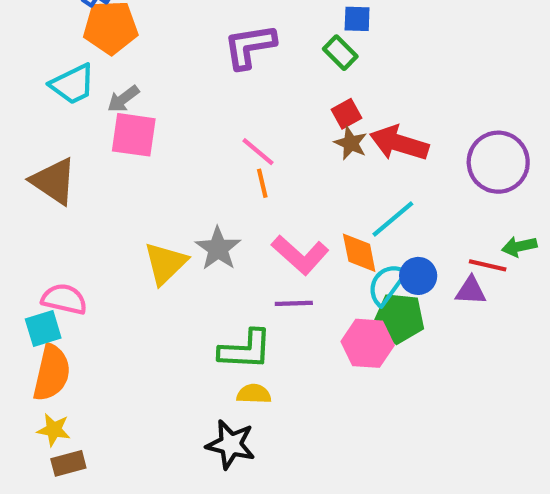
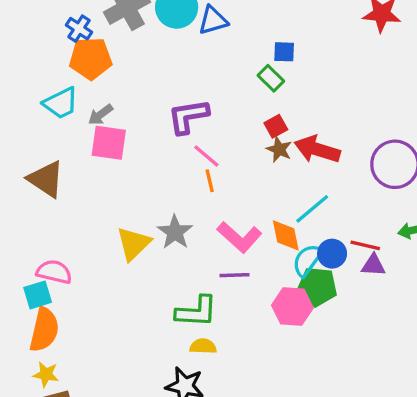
purple L-shape: (250, 46) -> (188, 116), moved
red line: (488, 265) -> (365, 245), moved

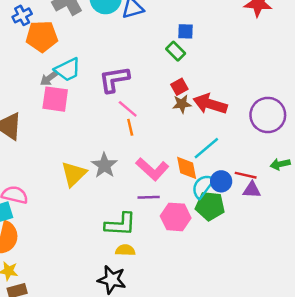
blue cross: (79, 29) -> (22, 15), moved, turned 30
cyan trapezoid: (61, 103) -> (68, 70), moved
brown star: (279, 149) -> (182, 104), turned -30
pink hexagon: (292, 307) -> (176, 217), moved

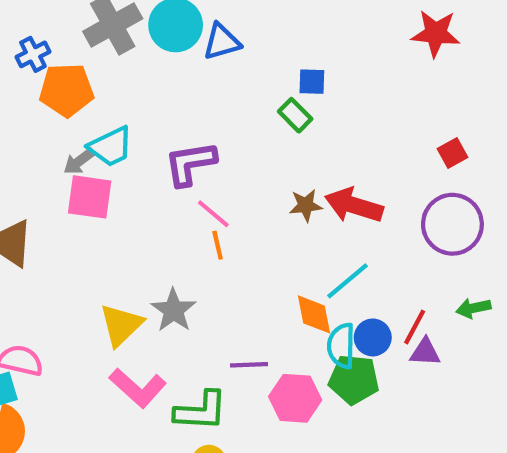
red square: (179, 87) -> (452, 153), moved
pink L-shape: (152, 169) -> (138, 388), moved
red line: (246, 175) -> (415, 327), turned -75
cyan semicircle: (203, 186) -> (341, 346), turned -35

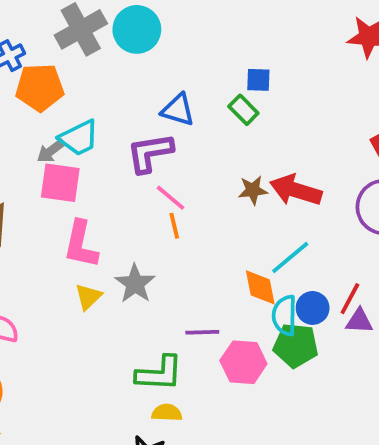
blue triangle: (222, 42) -> (178, 110), moved, turned 33
yellow triangle: (121, 325) -> (88, 297), size x0.7
pink L-shape: (138, 388) -> (81, 244), moved, turned 60

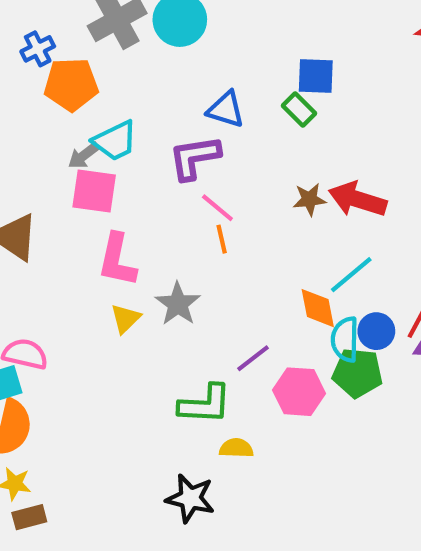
blue square: (258, 80) -> (316, 76), size x1.4
purple line: (202, 332) -> (253, 358), turned -36
yellow semicircle: (167, 413) -> (236, 448), moved

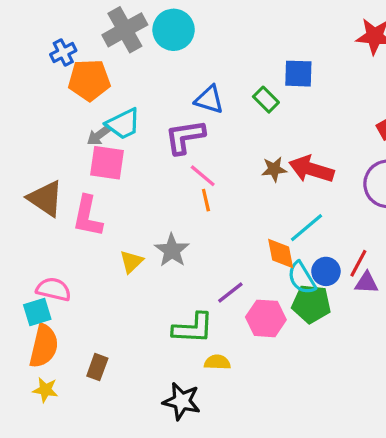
blue square: (316, 76) -> (298, 74), moved
pink L-shape: (117, 260) -> (88, 216), moved
cyan semicircle: (345, 339) -> (302, 278), turned -32
brown rectangle: (29, 517) -> (97, 367), moved, turned -55

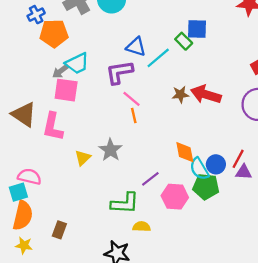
green rectangle: (266, 100) -> (184, 41), moved
cyan line: (307, 228) -> (158, 58), moved

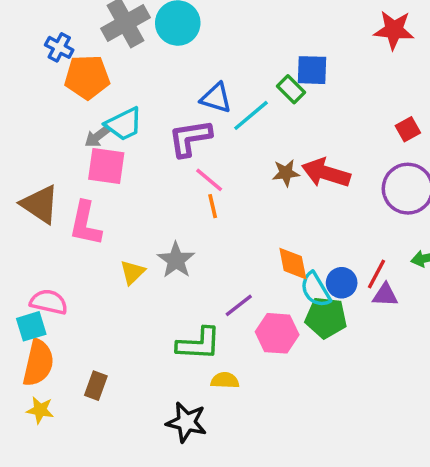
blue cross: (36, 15) -> (59, 47), turned -35

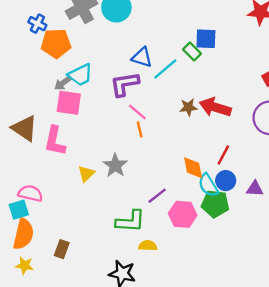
red line: (376, 274) -> (223, 155), moved

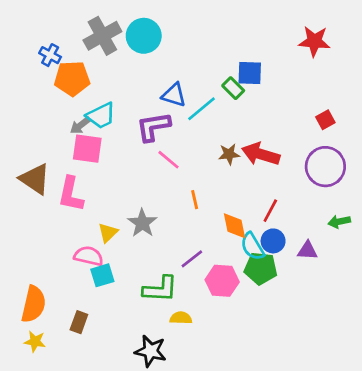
orange line: (140, 129) -> (195, 200), moved
pink semicircle: (30, 193) -> (89, 256), moved
cyan square: (19, 210) -> (102, 275), moved

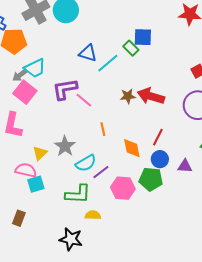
purple L-shape: (153, 127) -> (65, 89), moved
pink square: (87, 149) -> (25, 92), turned 30
cyan semicircle: (252, 246) -> (86, 163), moved, turned -90

